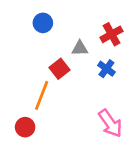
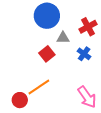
blue circle: (43, 23) -> (47, 16), moved, size x1.6
orange line: (42, 95) -> (39, 87), moved, turned 35

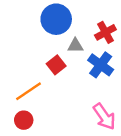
blue cross: (84, 54) -> (101, 65), size x1.5
orange line: (39, 87) -> (29, 91), moved

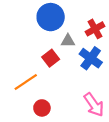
red circle: (24, 120) -> (42, 108), moved

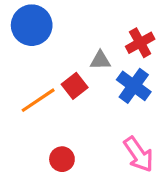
blue circle: (51, 17) -> (32, 25), moved
orange line: (26, 82) -> (38, 100), moved

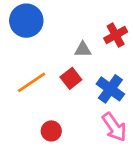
red square: (75, 86) -> (71, 78), moved
blue cross: (134, 86) -> (110, 89), moved

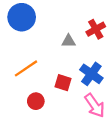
red square: (71, 78) -> (63, 83), moved, turned -35
red circle: (51, 131) -> (36, 101), moved

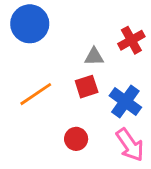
red square: (63, 83) -> (87, 87), moved, turned -35
red circle: (36, 101) -> (76, 139), moved

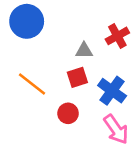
orange line: (36, 94) -> (32, 84), turned 72
red circle: (76, 139) -> (68, 113), moved

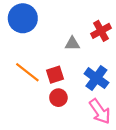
red square: (77, 77) -> (55, 75), moved

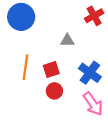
red cross: (101, 31) -> (94, 16), moved
orange line: (27, 72) -> (25, 67), turned 60

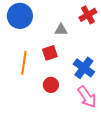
gray triangle: (67, 41) -> (61, 30), moved
red square: (51, 69) -> (50, 53), moved

